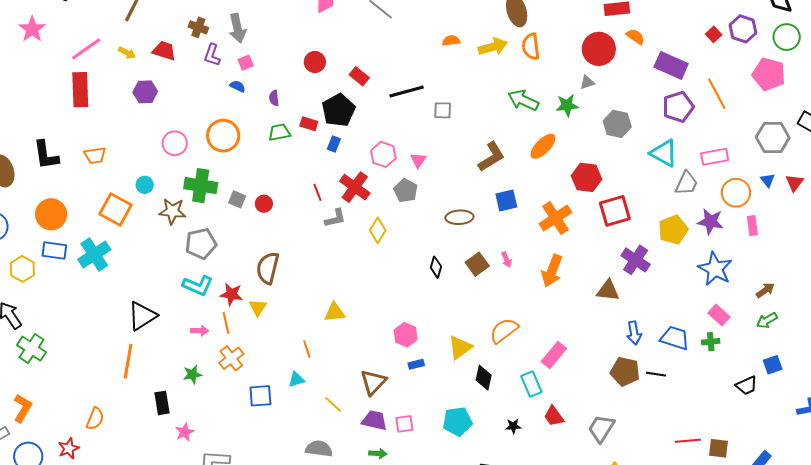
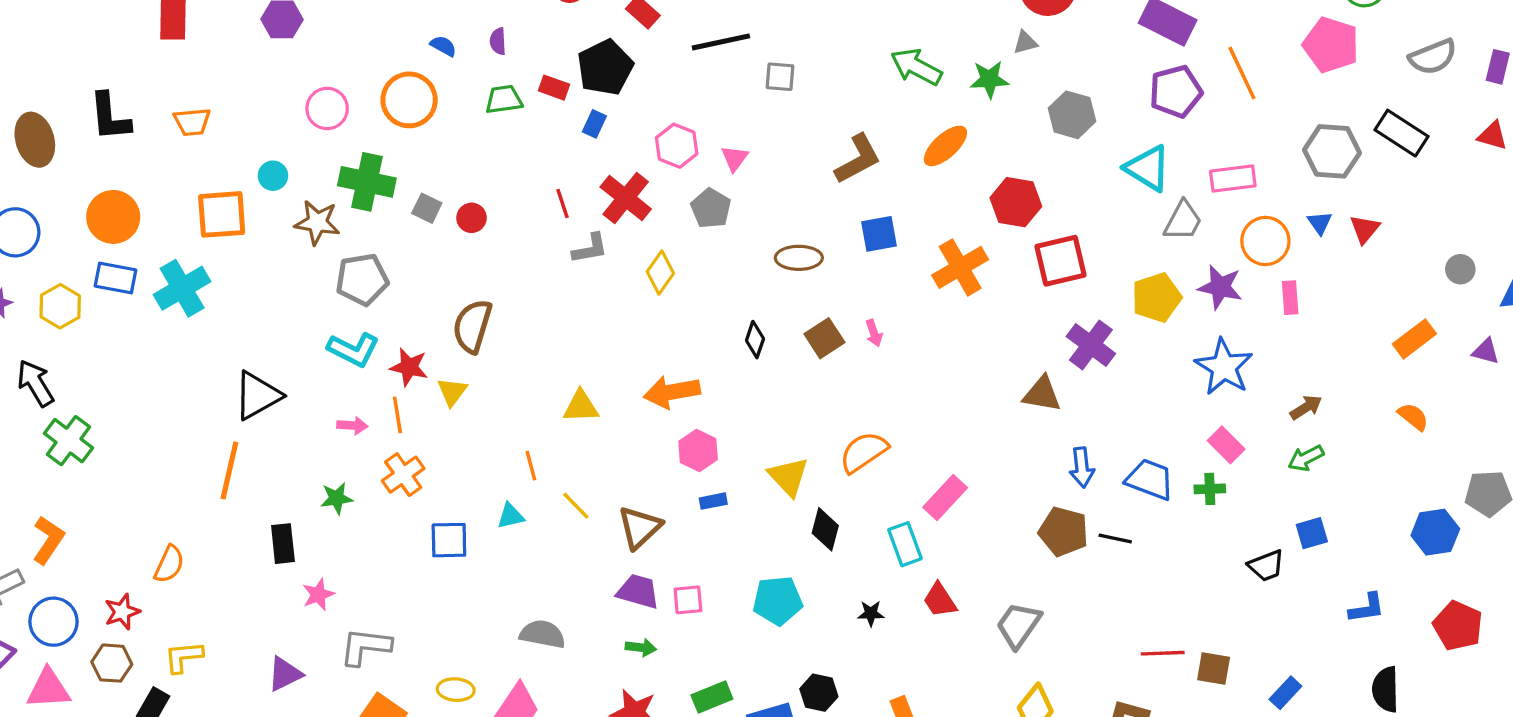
blue semicircle: (238, 86) -> (443, 46), moved
orange square: (115, 209) -> (222, 214), turned -36
orange arrow: (552, 271) -> (672, 392), moved, turned 56
yellow triangle: (460, 347) -> (788, 477), turned -40
yellow line: (333, 404) -> (576, 506), moved

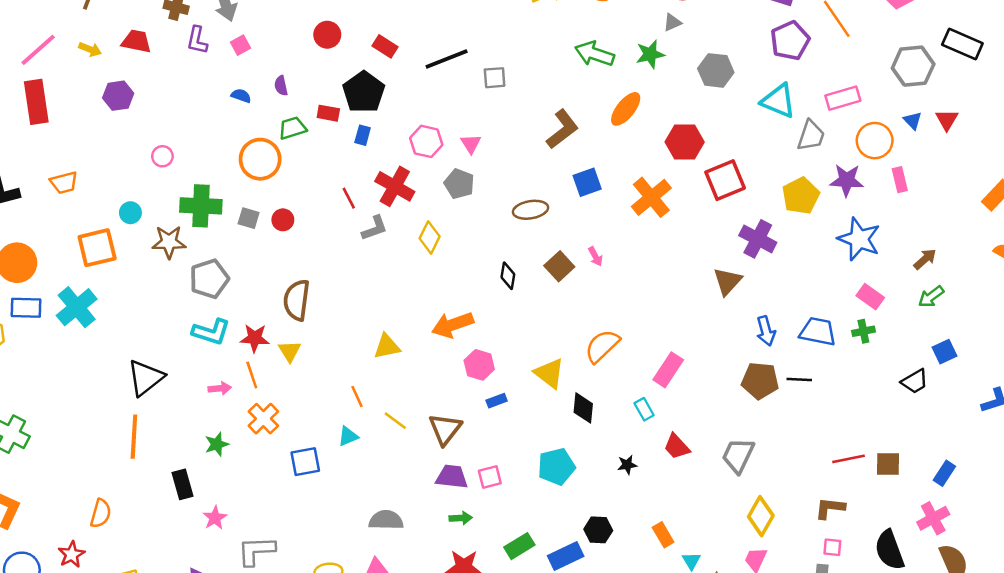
orange circle: (409, 100) -> (260, 159), moved
pink circle: (327, 108) -> (162, 156), size x0.7
brown triangle: (1042, 394) -> (727, 281), turned -48
cyan rectangle: (905, 544) -> (644, 409), size x0.7

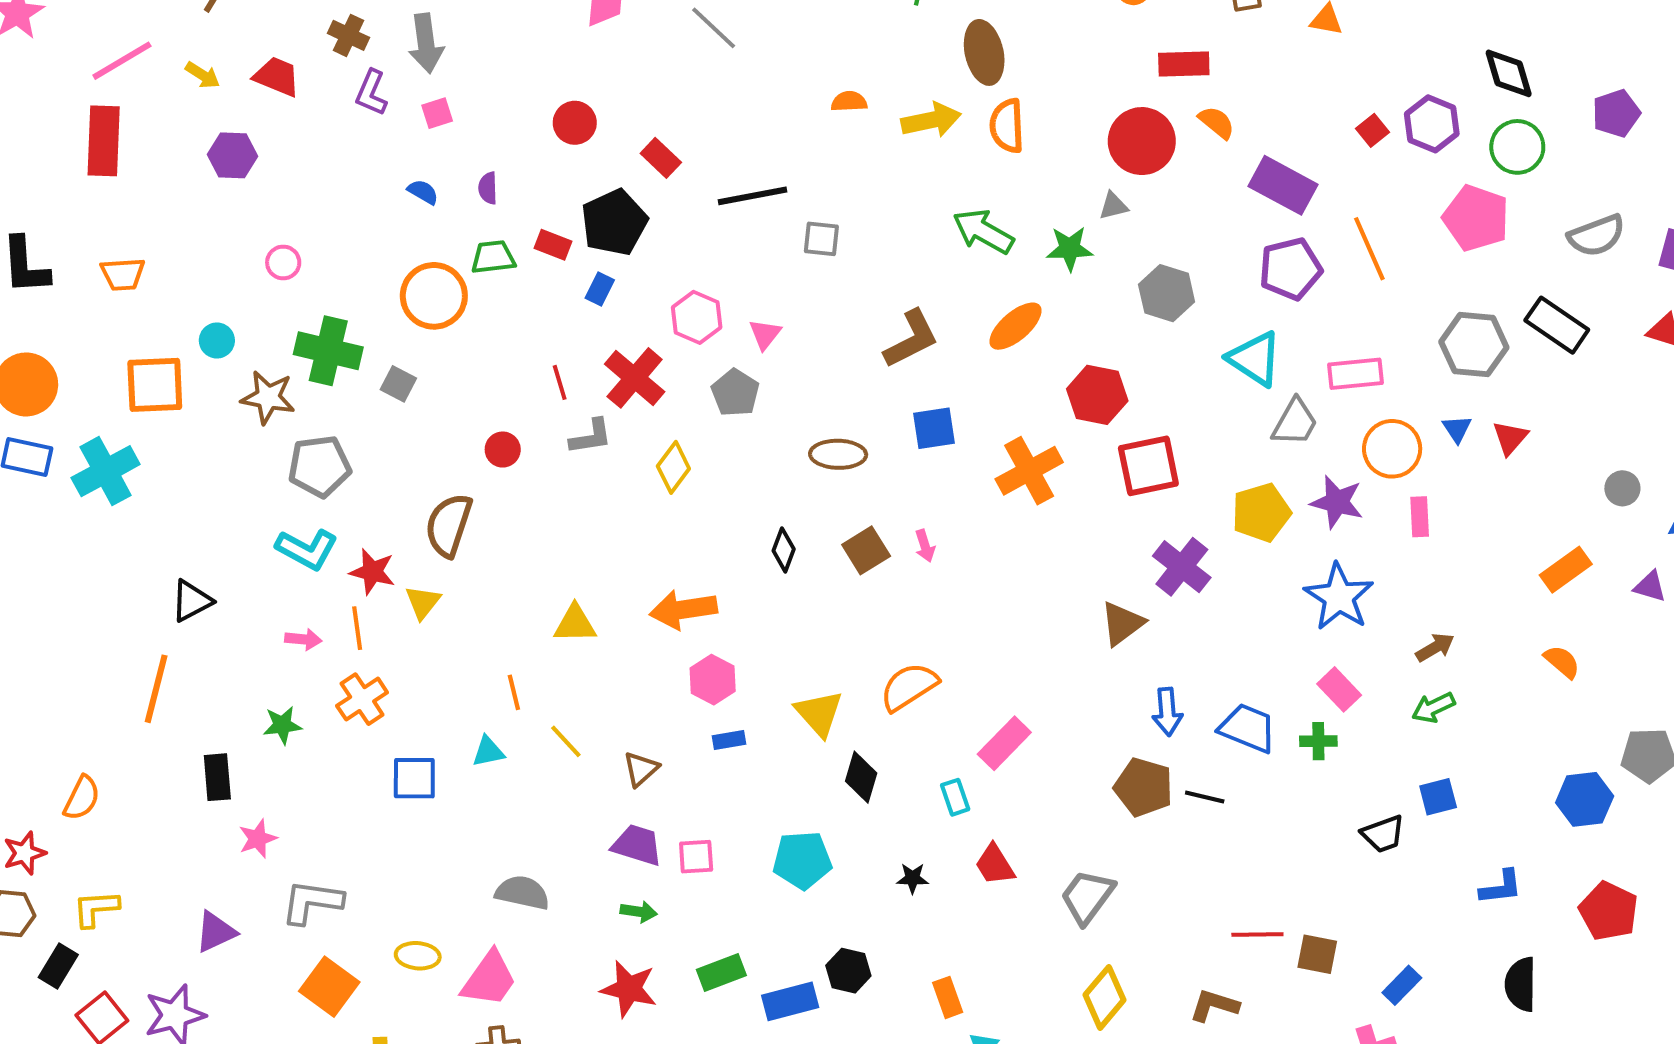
red circle: (283, 220) -> (503, 450), moved
black triangle: (146, 378) -> (192, 601), size x0.7
brown triangle: (445, 429) -> (641, 769), size x0.7

